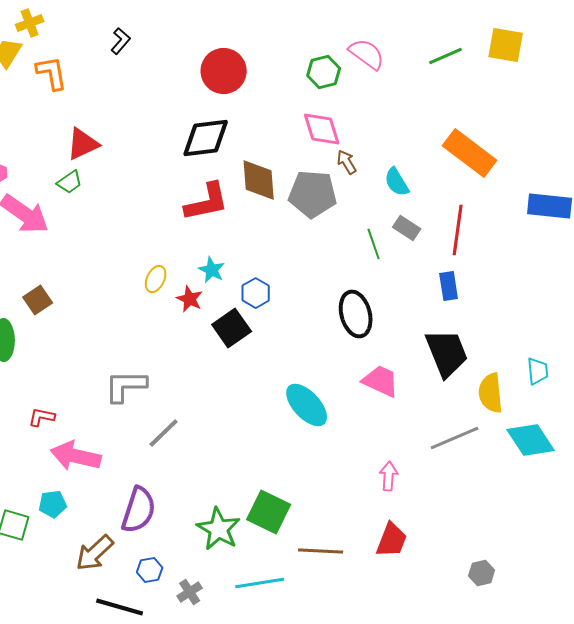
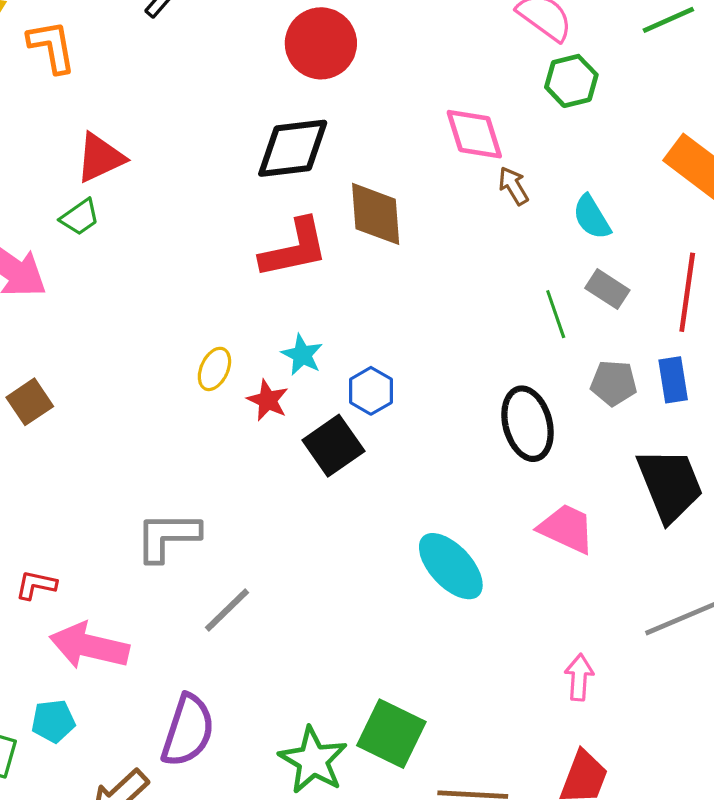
green hexagon: (324, 72) -> (571, 81), moved
gray pentagon: (313, 194) -> (614, 383), moved, size x0.6

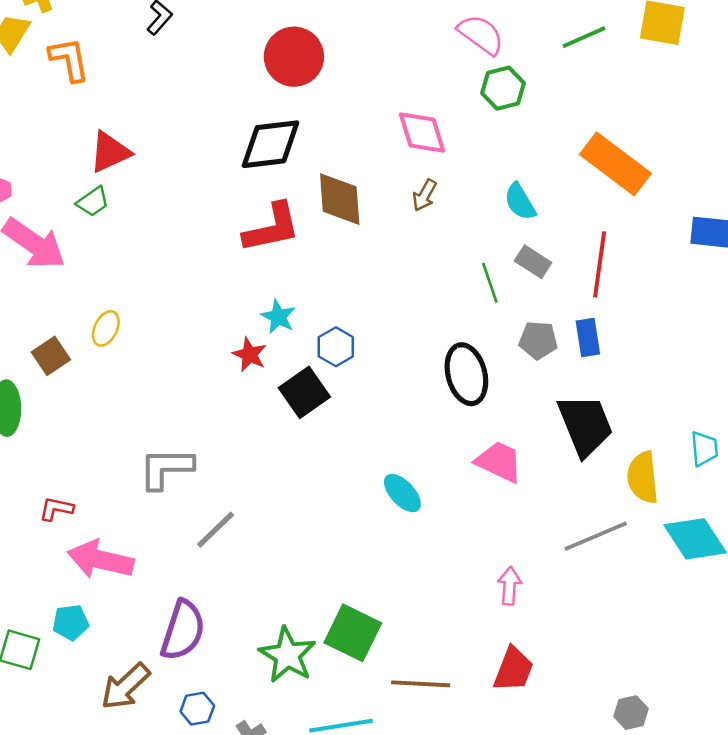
brown arrow: (513, 186) -> (425, 195), moved, turned -120
yellow ellipse: (214, 369) -> (106, 328), moved
cyan ellipse: (451, 566) -> (402, 493), size x0.7

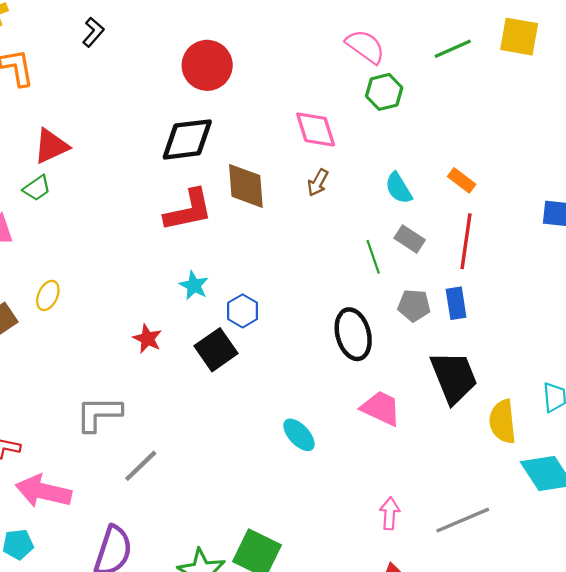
orange rectangle: (615, 164) -> (462, 180), moved, size x0.5
red star: (250, 355) -> (147, 339), moved
gray line: (596, 536) -> (463, 520), moved

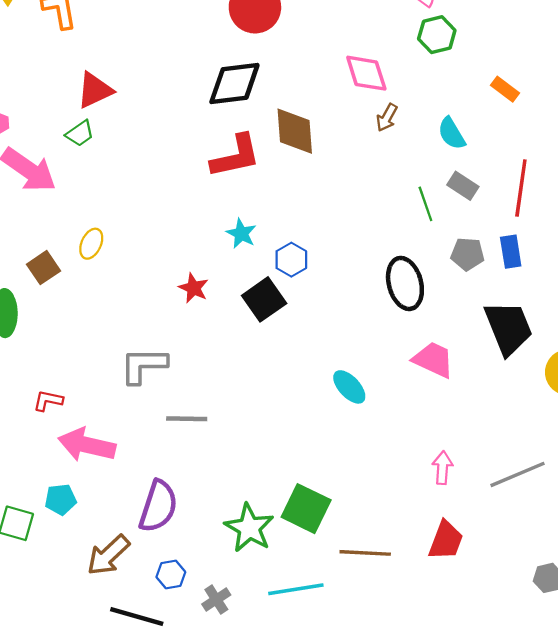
orange rectangle: (462, 180) -> (505, 89), moved
brown arrow: (318, 183) -> (387, 118), moved
gray line: (141, 466) -> (187, 419), turned 45

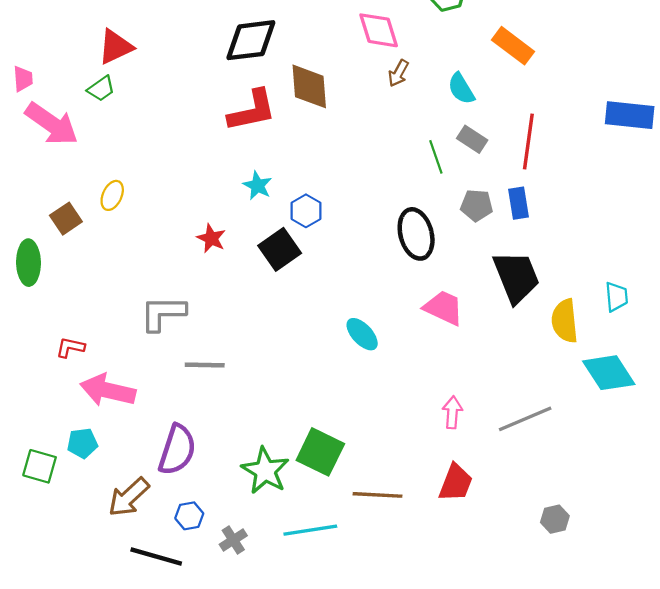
orange rectangle: (505, 89) -> (513, 46), size x1.5

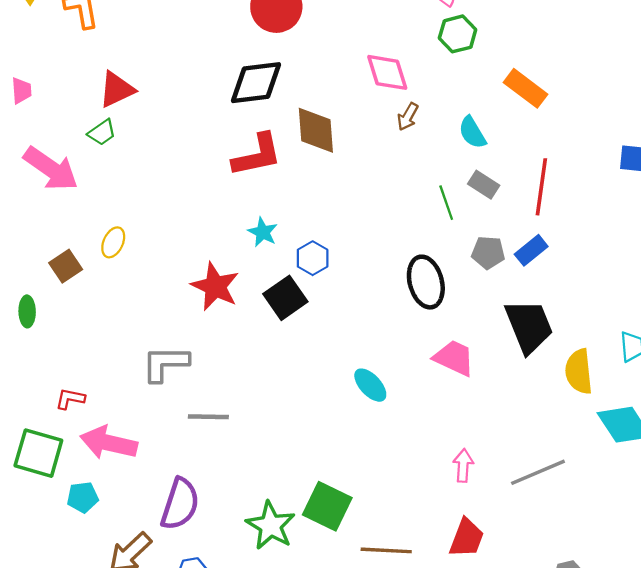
pink trapezoid: (23, 79) -> (21, 91), moved
blue rectangle: (518, 203) -> (531, 250), turned 60
red star: (211, 238) -> (215, 287), size x1.6
green ellipse: (29, 263) -> (27, 311), size x0.7
green square: (40, 466) -> (38, 453), moved, size x1.4

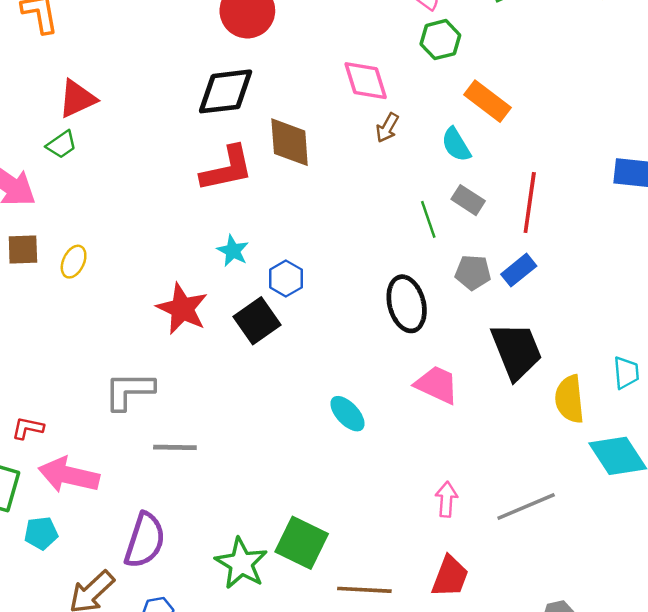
orange rectangle: (526, 88) -> (487, 101), moved
brown square: (66, 266) -> (23, 250), moved, turned 32

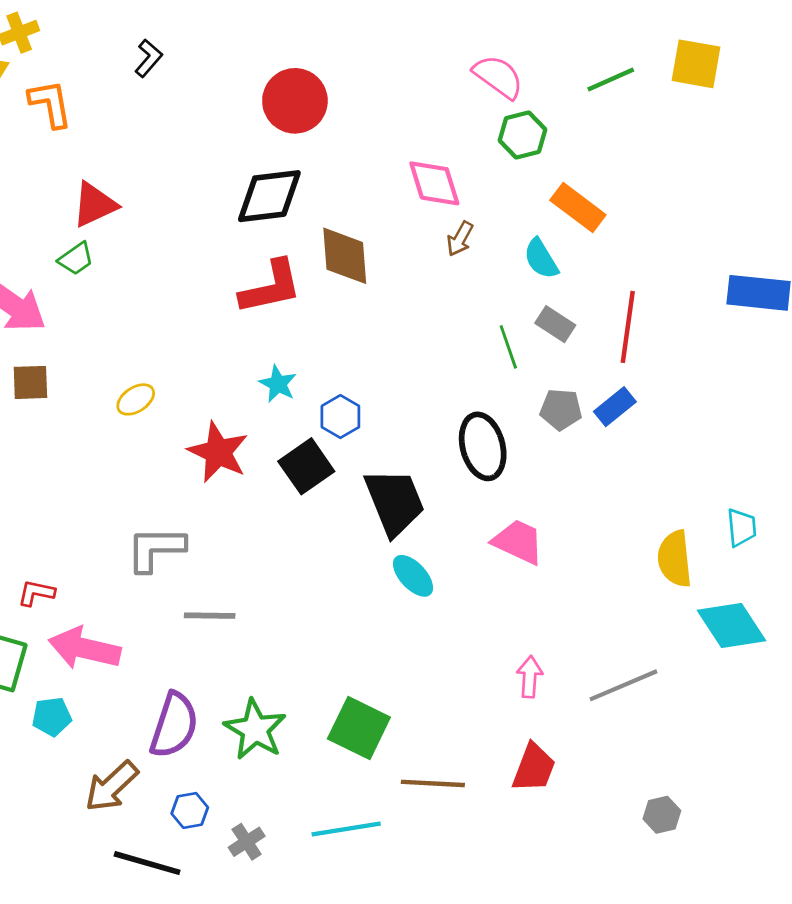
yellow ellipse: (74, 262) -> (136, 399), moved, turned 32
black trapezoid: (516, 351) -> (395, 502), moved
green star: (241, 563) -> (255, 729), moved

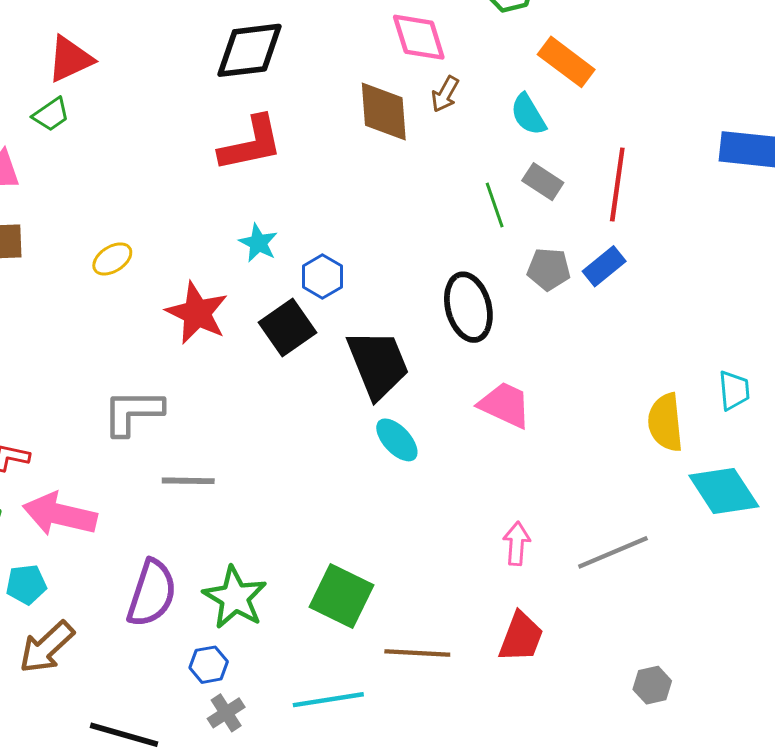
brown diamond: (345, 256) -> (384, 112), moved
brown arrow: (112, 786) -> (47, 647), moved
blue hexagon: (190, 810) -> (209, 665), moved

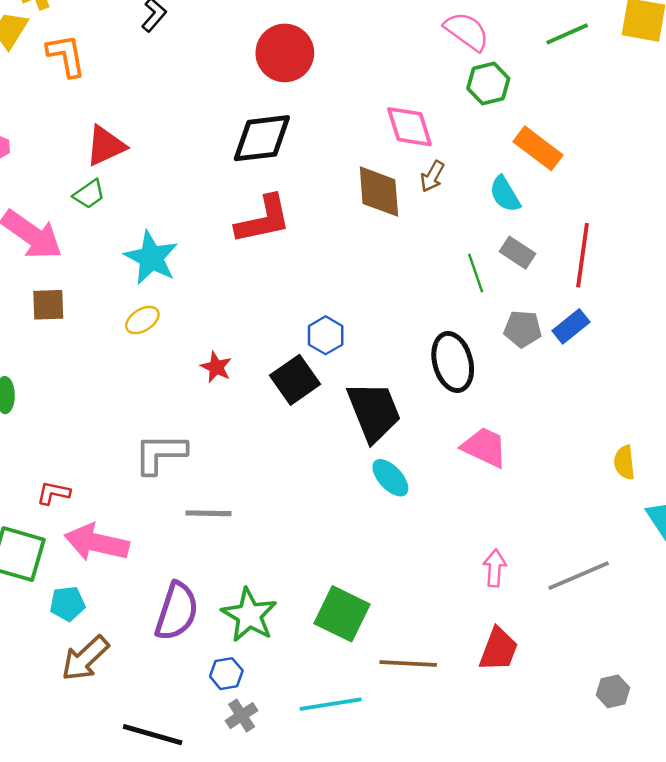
cyan star: (258, 243) -> (151, 258), moved, size x1.6
red star: (197, 313) -> (216, 367), size x0.6
yellow semicircle: (665, 422) -> (624, 462), size x0.7

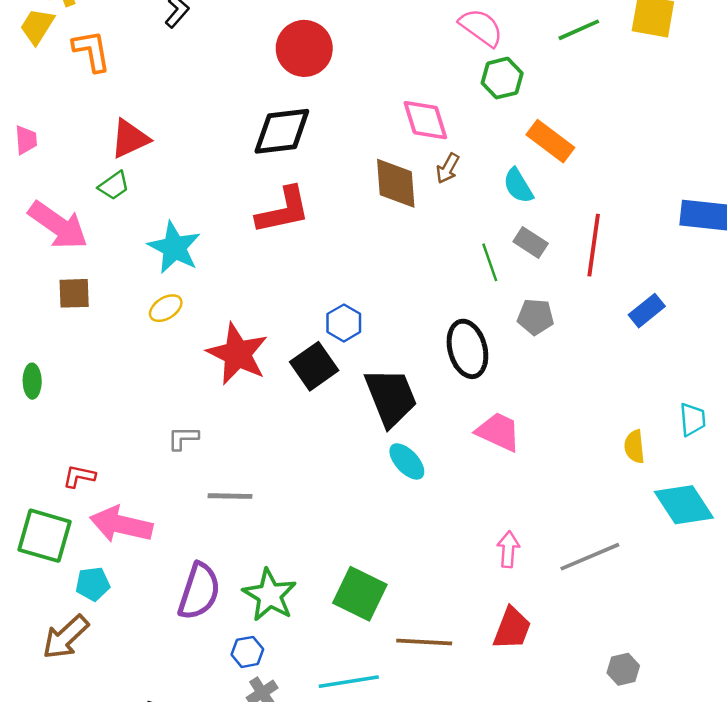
blue rectangle: (571, 326) -> (647, 311), moved
red star: (216, 367) -> (237, 354), size x2.0
gray L-shape: (160, 454) -> (183, 438), size x0.6
brown arrow: (85, 658) -> (66, 637), moved

